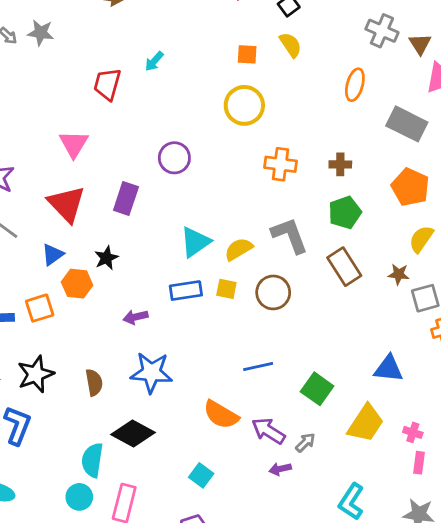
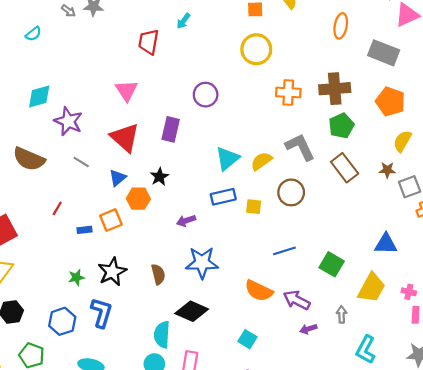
brown cross: (340, 164) -> (335, 89), size x1.8
yellow square: (226, 289) -> (254, 207), moved
gray arrow: (305, 443) -> (342, 314), moved, turned -42

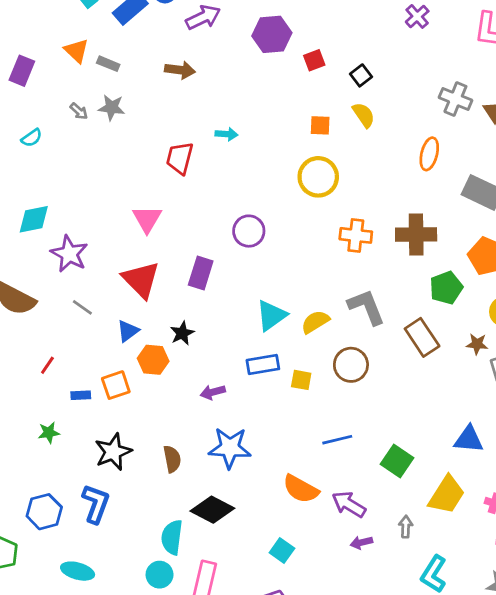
cyan arrow: (183, 21) -> (227, 134), turned -126
green pentagon: (341, 126) -> (446, 288), moved
green star: (76, 277) -> (49, 433), moved

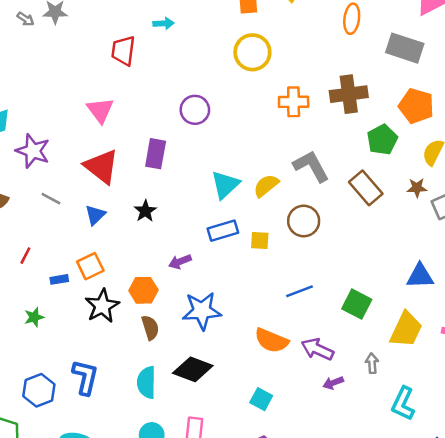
orange hexagon: (153, 360) -> (143, 290), moved
black star: (113, 452) -> (102, 306), moved
cyan semicircle: (172, 537) -> (146, 382), moved

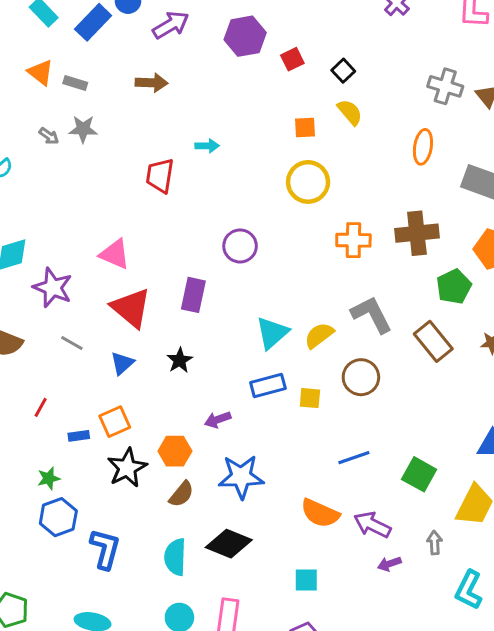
pink triangle: (100, 110) -> (115, 254), moved, turned -32
brown semicircle: (150, 328) -> (181, 494), turned 55
blue hexagon: (39, 390) -> (58, 517), moved
cyan square: (261, 399) -> (306, 580), turned -30

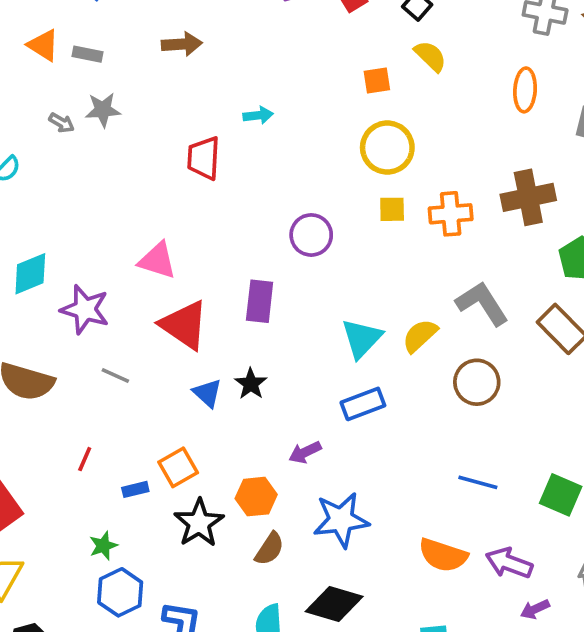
blue triangle: (122, 363) -> (207, 393), moved, turned -30
yellow square: (310, 398) -> (392, 209), moved
blue line: (354, 458) -> (478, 482), turned 40

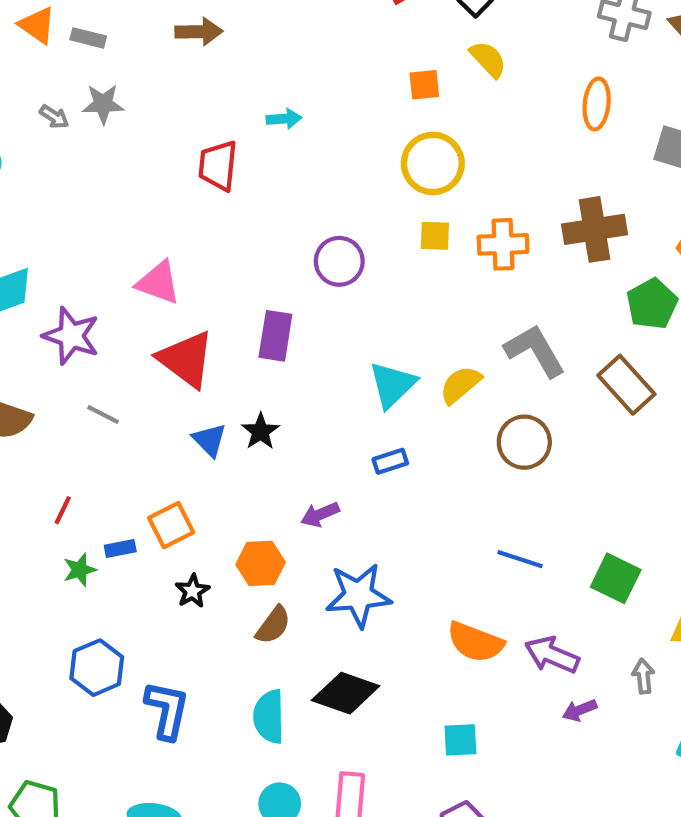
blue rectangle: (363, 404) -> (390, 461), size x0.7
black star: (199, 523) -> (192, 591), size x0.6
green star: (103, 546) -> (80, 570), moved

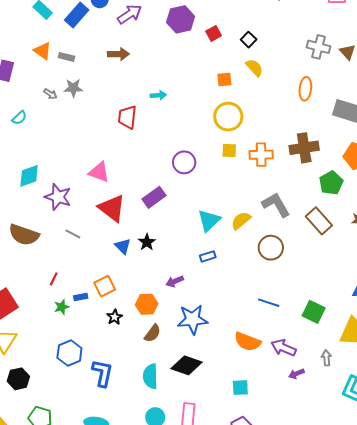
purple rectangle: (275, 336) -> (154, 197), turned 45

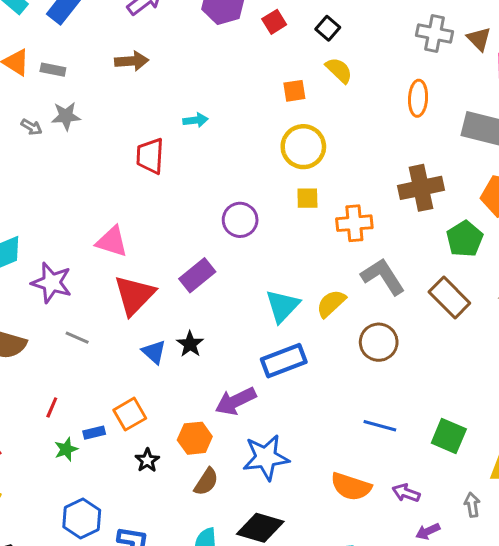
orange cross: (261, 155) -> (354, 223), moved
red triangle: (112, 208) -> (134, 295), turned 40
blue rectangle: (208, 256) -> (284, 361), size x1.8
purple arrow: (175, 281) -> (236, 401), size x1.5
purple arrow: (283, 348) -> (406, 493), size x0.7

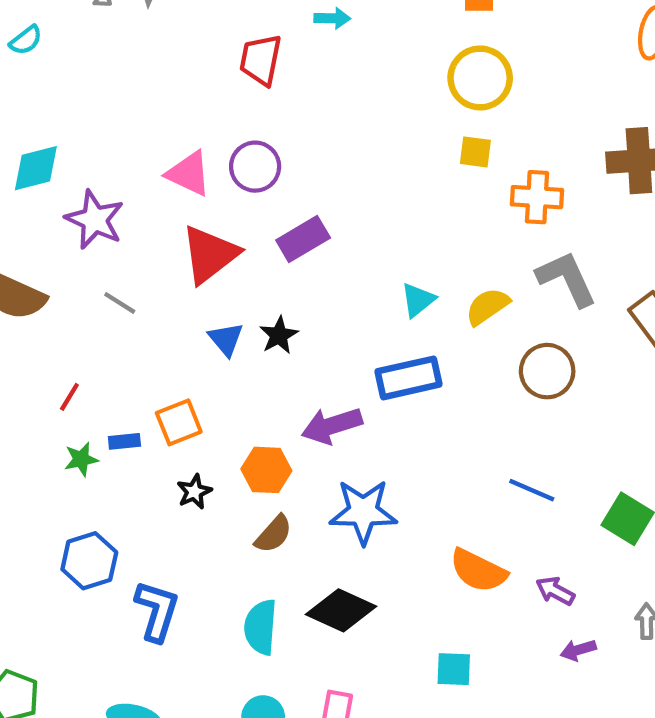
purple circle: (240, 220) -> (255, 167), moved
cyan triangle: (282, 306) -> (418, 300), size x0.7

